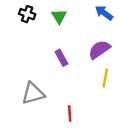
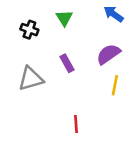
black cross: (27, 14) -> (29, 30), moved
gray triangle: (33, 93) -> (31, 79), moved

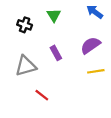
yellow line: (115, 85) -> (96, 71), turned 70
red line: (76, 124) -> (42, 95), moved, turned -48

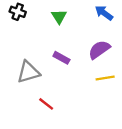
black cross: (25, 25) -> (18, 12), moved
purple rectangle: (56, 53) -> (61, 58), turned -32

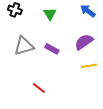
gray triangle: (28, 72) -> (24, 46), moved

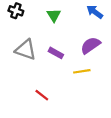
gray triangle: (24, 46) -> (26, 50), turned 35
yellow line: (89, 66) -> (82, 71), moved

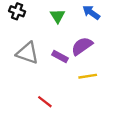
blue arrow: (95, 12) -> (91, 12), moved
purple semicircle: (90, 45) -> (82, 46), moved

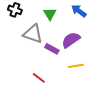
gray triangle: (27, 53) -> (33, 34), moved
red line: (45, 102) -> (39, 78), moved

